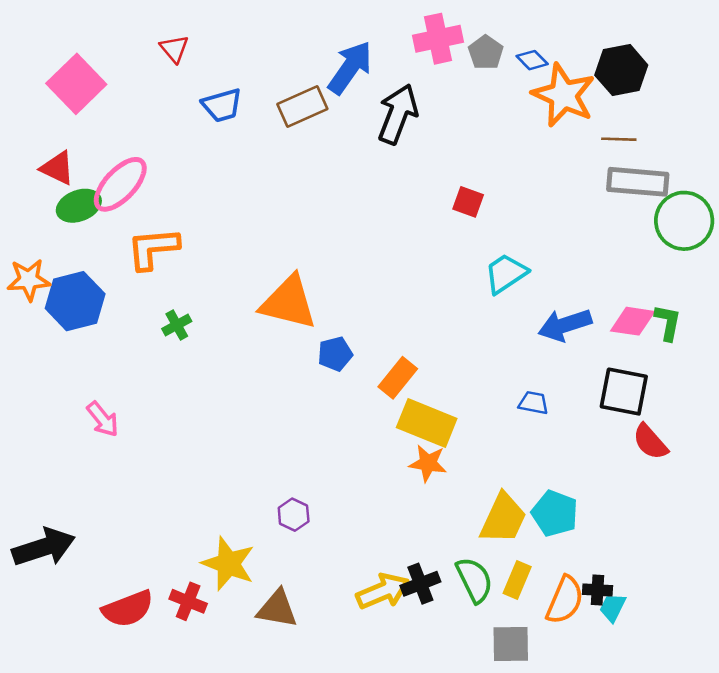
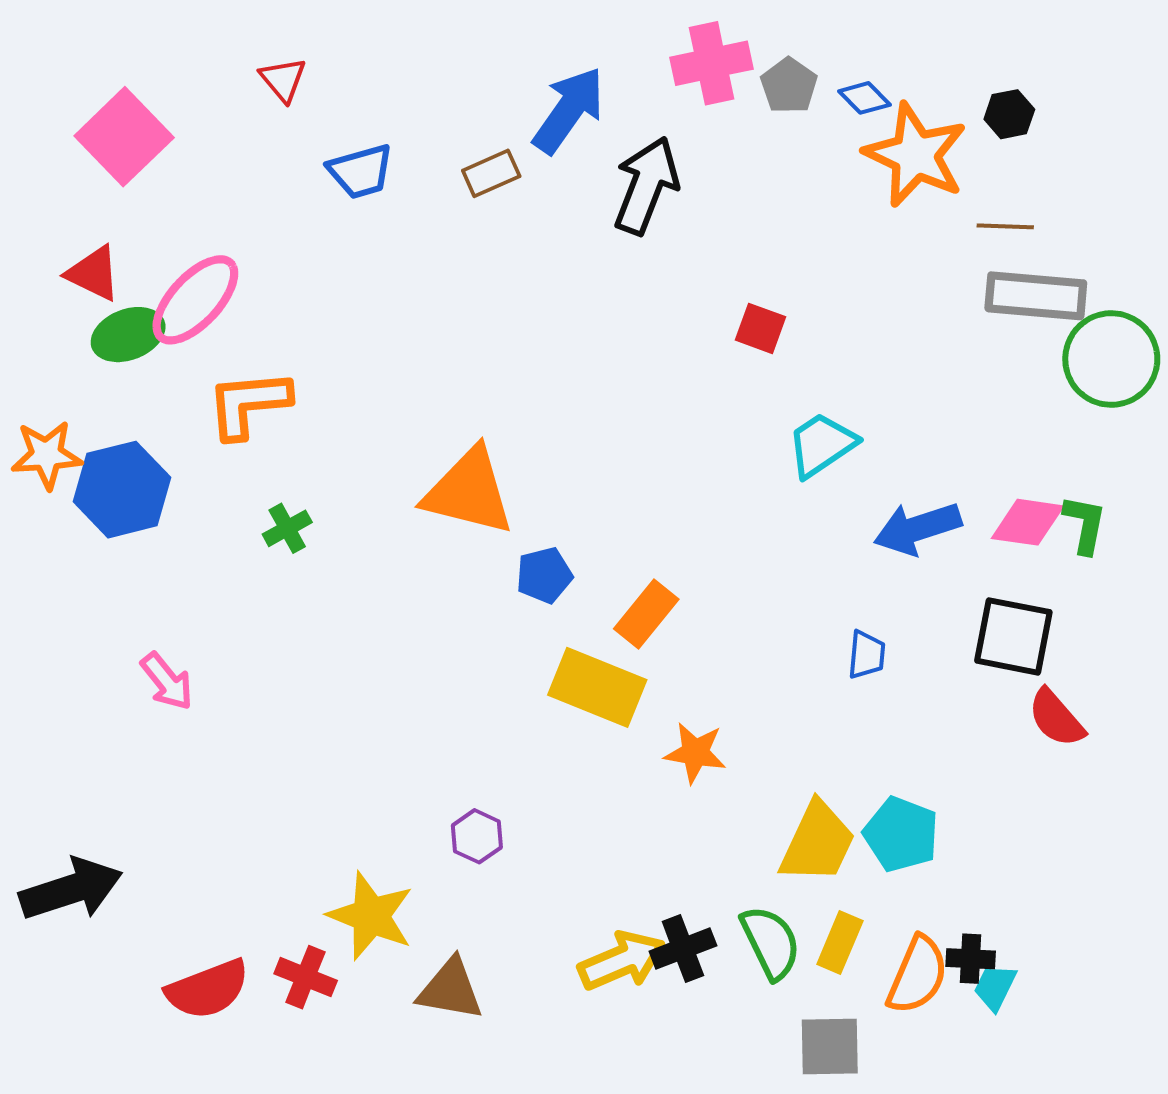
black hexagon: (621, 70) -> (1009, 114), size x0.6
brown rectangle: (302, 106) -> (491, 173), size x0.7
blue trapezoid: (533, 403) -> (867, 655), turned 84
yellow rectangle: (427, 423) -> (597, 687), moved

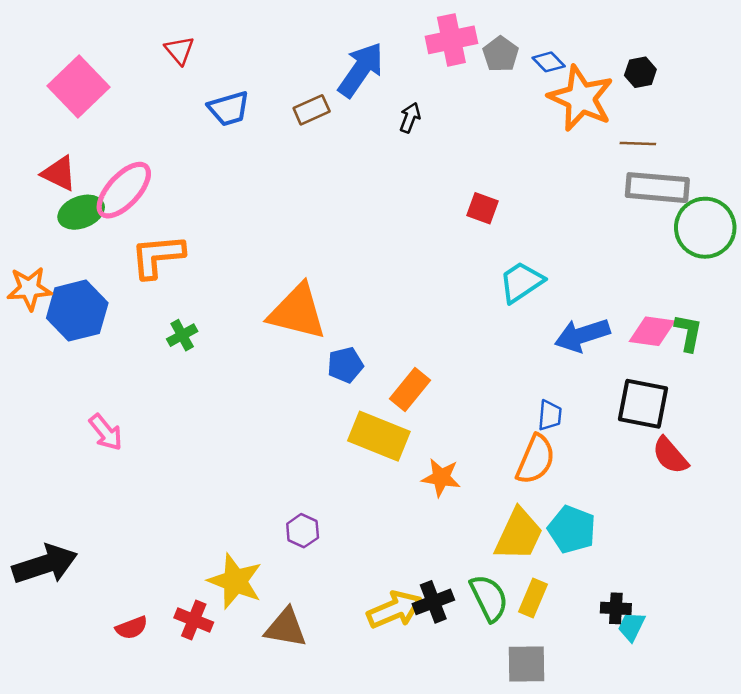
black arrow: (646, 186) -> (410, 118), size x0.5
orange semicircle: (918, 975) -> (536, 459), moved
red semicircle: (208, 989) -> (132, 628), size x0.6

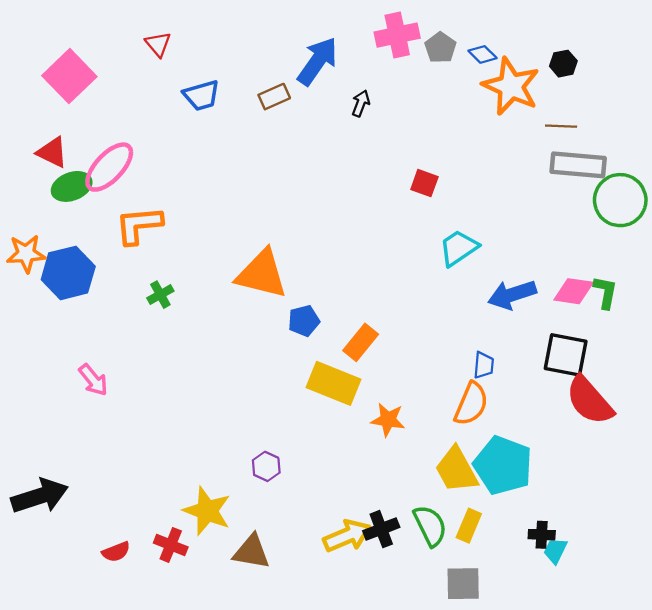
red semicircle: (670, 456) -> (589, 400), size x1.5
cyan pentagon: (572, 529) -> (503, 465), size x1.4
yellow trapezoid: (519, 535) -> (456, 470), turned 126

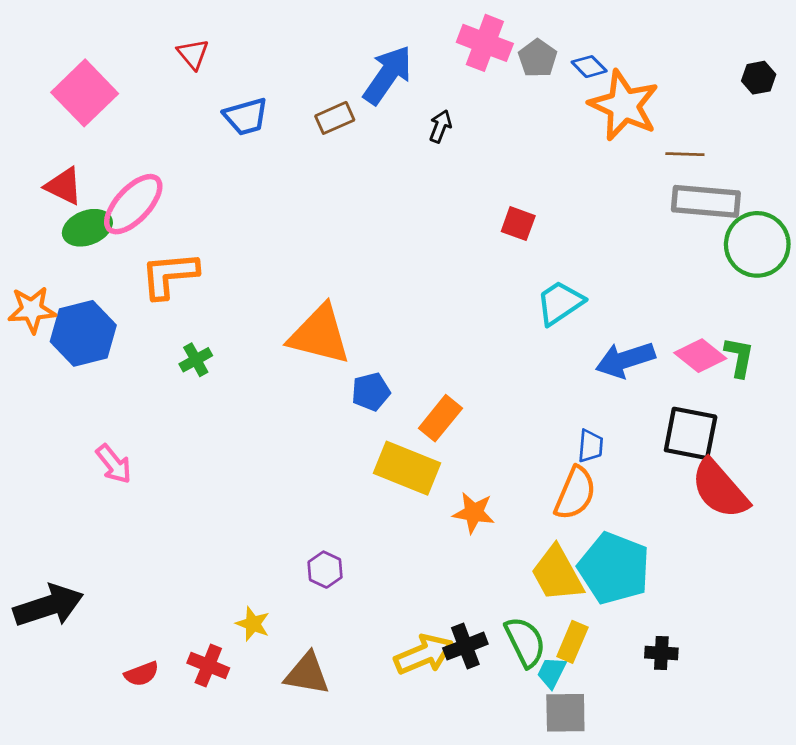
pink cross: (397, 35) -> (485, 43), turned 33
black hexagon: (563, 64) -> (759, 78), moved
pink diamond: (574, 291) -> (700, 356), turned 30
yellow star: (207, 511) -> (253, 624), size x0.6
cyan trapezoid: (555, 551) -> (552, 672), moved

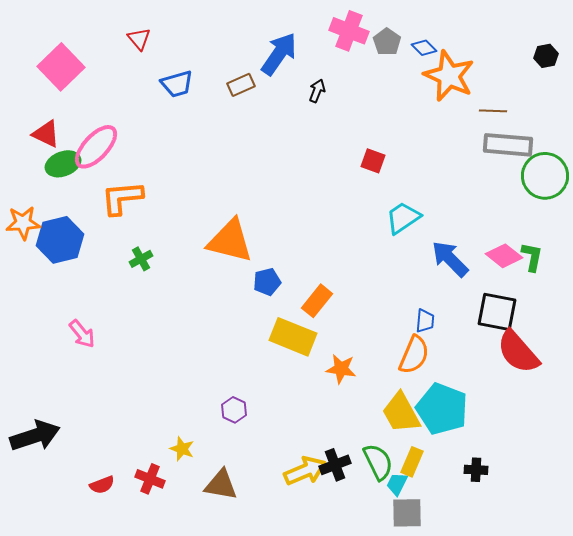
blue arrow: (625, 360) -> (450, 259), turned 63

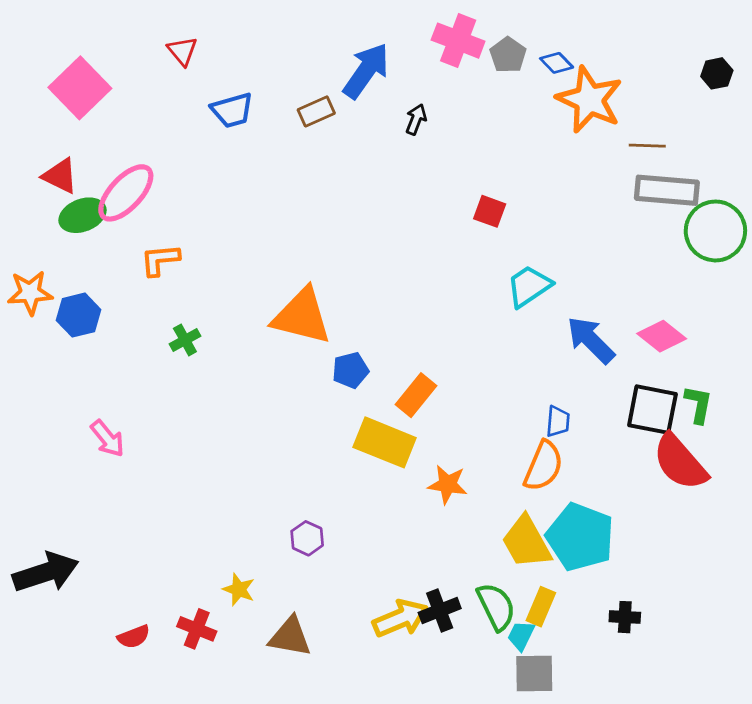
orange L-shape: (122, 198) -> (160, 260), size x0.7
blue hexagon: (60, 240) -> (79, 315), size x0.7
green L-shape: (532, 257) -> (698, 404), moved

